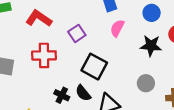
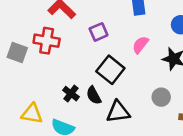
pink semicircle: (117, 28) -> (140, 45), moved
red cross: (44, 55) -> (47, 41), moved

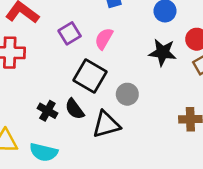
pink semicircle: (140, 45) -> (104, 39), moved
gray circle: (161, 97) -> (127, 94), moved

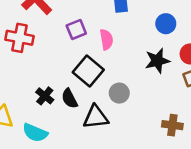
pink semicircle: (104, 39) -> (106, 40), turned 132
black star: (163, 52) -> (157, 61), turned -30

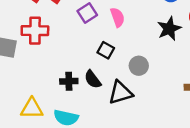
black square: (88, 71) -> (106, 50), size x0.6
black cross: (45, 96) -> (69, 81), turned -30

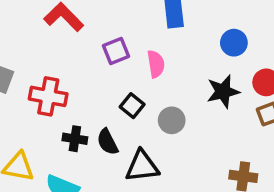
red cross: (35, 31) -> (48, 96), moved
gray circle: (139, 66) -> (172, 120), moved

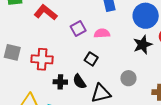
blue circle: (234, 43) -> (146, 16), size x1.6
pink semicircle: (156, 64) -> (102, 33), turned -77
gray circle: (172, 120) -> (128, 78), moved

